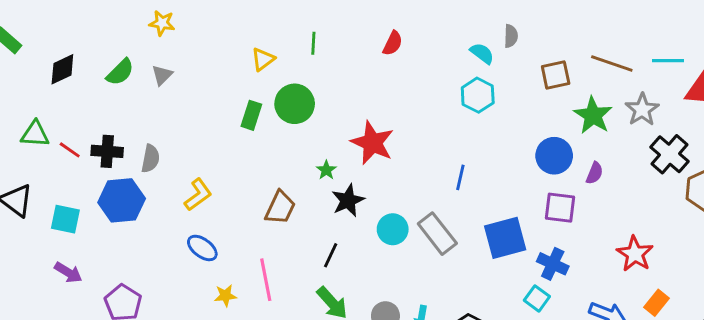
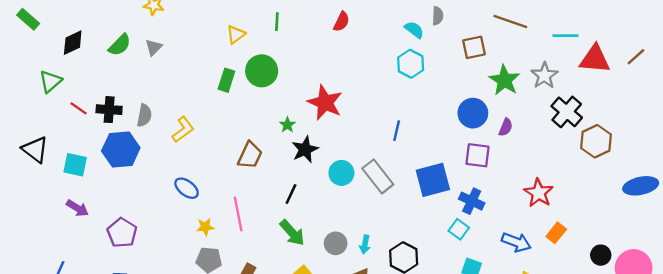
brown line: (612, 63) -> (510, 22), moved
green triangle: (35, 134) -> (50, 81), moved, turned -45
yellow L-shape: (198, 195) -> (183, 130), moved

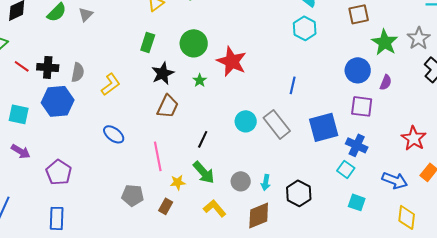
green circle: (262, 71) -> (194, 43), moved
black star: (305, 149) -> (163, 73), moved
yellow star: (205, 227) -> (178, 182), moved

